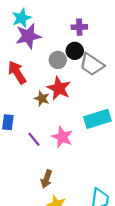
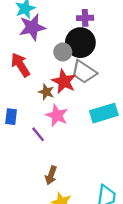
black circle: (75, 51) -> (80, 43), size x1.6
gray trapezoid: (92, 64) -> (84, 72), moved
pink star: (62, 137) -> (57, 115), moved

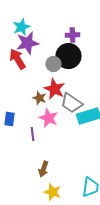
red arrow: (20, 65) -> (17, 59), moved
gray trapezoid: (84, 72) -> (71, 103), moved
purple line: (38, 134) -> (32, 134), turned 32

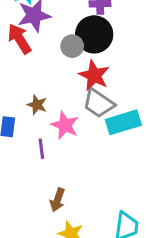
red star: (54, 89) -> (94, 75), moved
brown star: (39, 98) -> (37, 105), moved

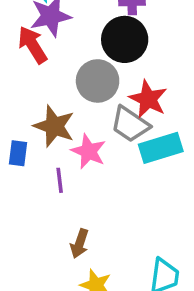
gray circle: (72, 46) -> (98, 81), moved, size x1.5
red star: (94, 75) -> (148, 99), moved
brown star: (37, 105) -> (54, 126), size x1.6

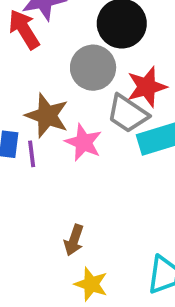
red star: (148, 99) -> (147, 87), turned 30
purple line: (60, 180) -> (32, 154), moved

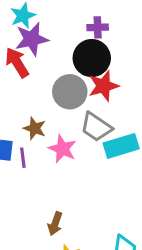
red star: (147, 87) -> (103, 86), moved
brown star: (47, 116) -> (35, 128), size x0.7

